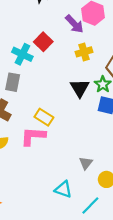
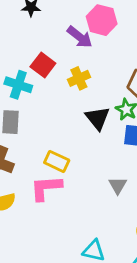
yellow cross: (84, 52) -> (79, 78), moved
gray triangle: (86, 163) -> (118, 185), moved

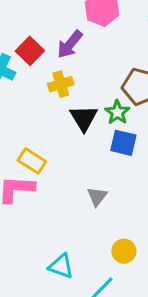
purple arrow: (80, 37) -> (70, 44), moved, turned 84
yellow cross: (79, 78) -> (61, 84), moved

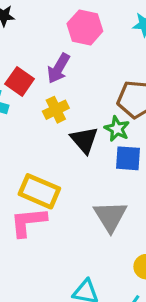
yellow rectangle: (32, 161) -> (39, 191), size x1.4
gray triangle: (97, 196) -> (110, 216), size x1.6

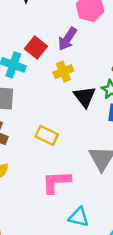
yellow rectangle: (39, 191) -> (47, 135), size x0.7
pink L-shape: (28, 222) -> (56, 182), moved

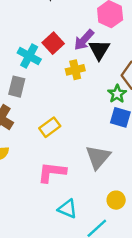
black triangle: (85, 97) -> (99, 50), moved
yellow rectangle: (47, 135) -> (50, 127), turned -72

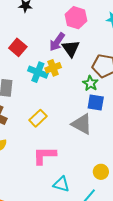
red square: (53, 43) -> (18, 47), moved
cyan cross: (29, 56) -> (38, 72), moved
gray triangle: (98, 157) -> (82, 124), moved, turned -35

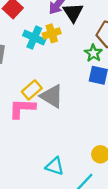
gray triangle: (82, 124) -> (52, 96), moved
pink L-shape: (44, 156) -> (22, 108), moved

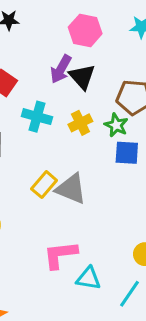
yellow cross: (52, 33) -> (80, 123), moved
pink L-shape: (22, 108) -> (60, 255), moved

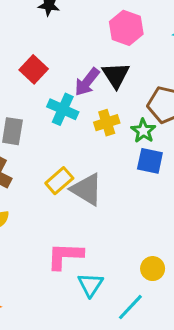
purple arrow: (61, 69) -> (87, 82), moved
cyan triangle: (88, 278) -> (90, 285), turned 45

